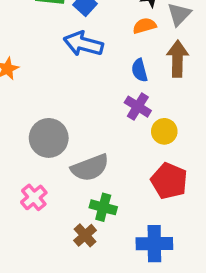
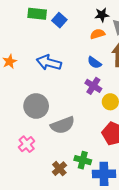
blue arrow: (83, 44) -> (49, 63), moved
blue semicircle: (140, 70) -> (94, 63), turned -40
green cross: (103, 207) -> (83, 160), moved

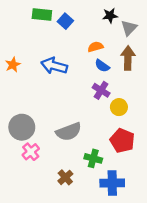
orange semicircle: (98, 34) -> (95, 47), moved
gray circle: (36, 106) -> (22, 127), moved
green cross: (83, 160) -> (93, 158), moved

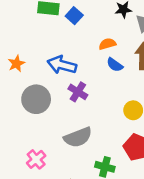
purple cross: (101, 90) -> (78, 92), moved
gray circle: (22, 127) -> (36, 99), moved

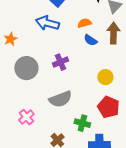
blue arrow: (62, 65) -> (47, 23), moved
purple cross: (78, 92) -> (60, 62), turned 35

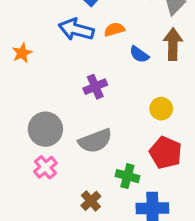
orange semicircle: (84, 23) -> (114, 30), moved
gray circle: (26, 68) -> (45, 129), moved

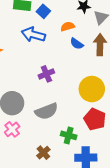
orange semicircle: (114, 30) -> (68, 26), moved
blue semicircle: (139, 54) -> (77, 44), moved
yellow circle: (161, 109) -> (92, 89), size x1.6

